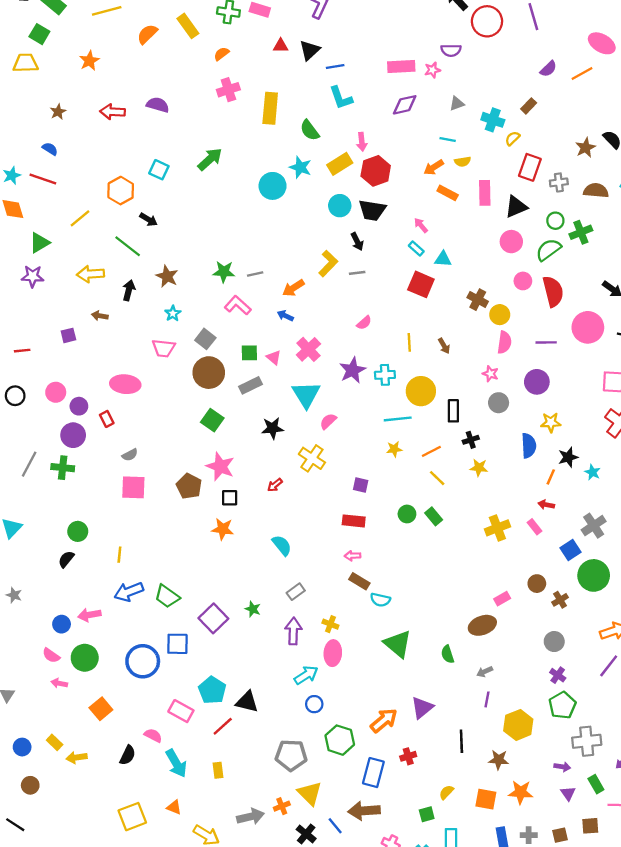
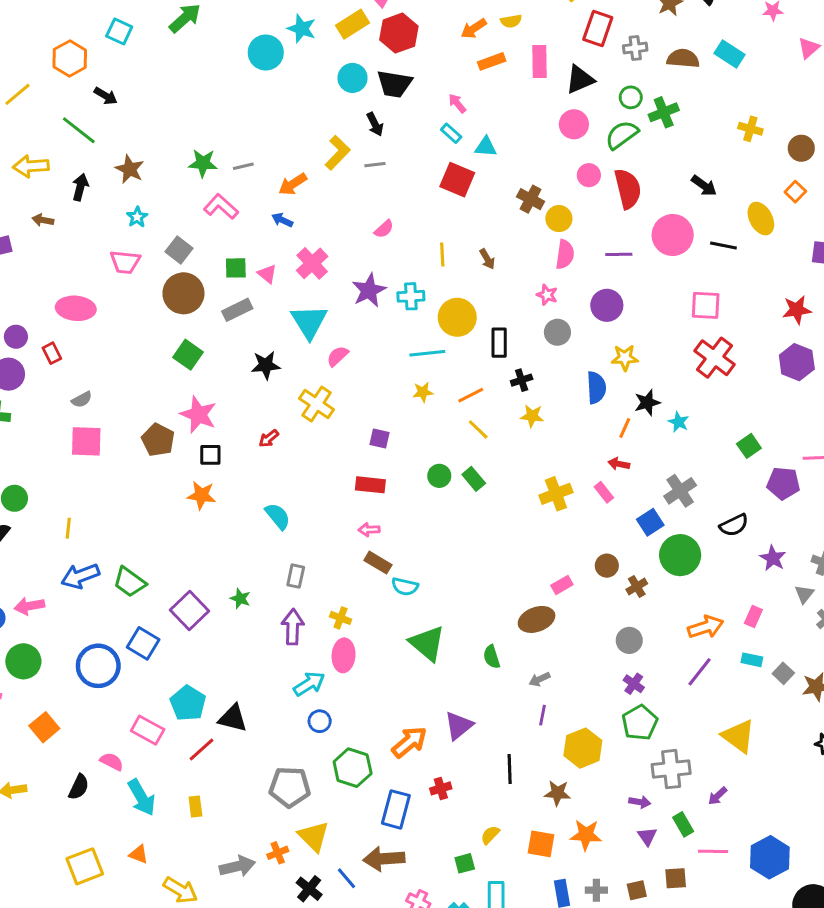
orange rectangle: (448, 193) -> (492, 61), turned -48
gray rectangle: (296, 592) -> (296, 576), turned -42
blue square: (177, 644) -> (143, 643), turned 30

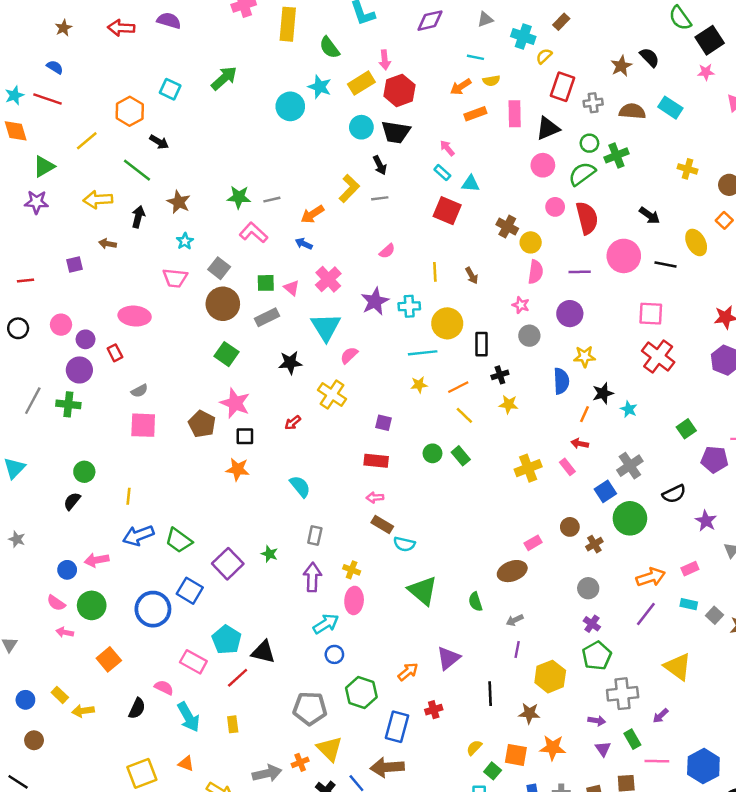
pink rectangle: (753, 616) -> (690, 569), turned 42
orange arrow: (409, 742) -> (408, 672), size x0.7
green square: (465, 863) -> (493, 771), moved, turned -35

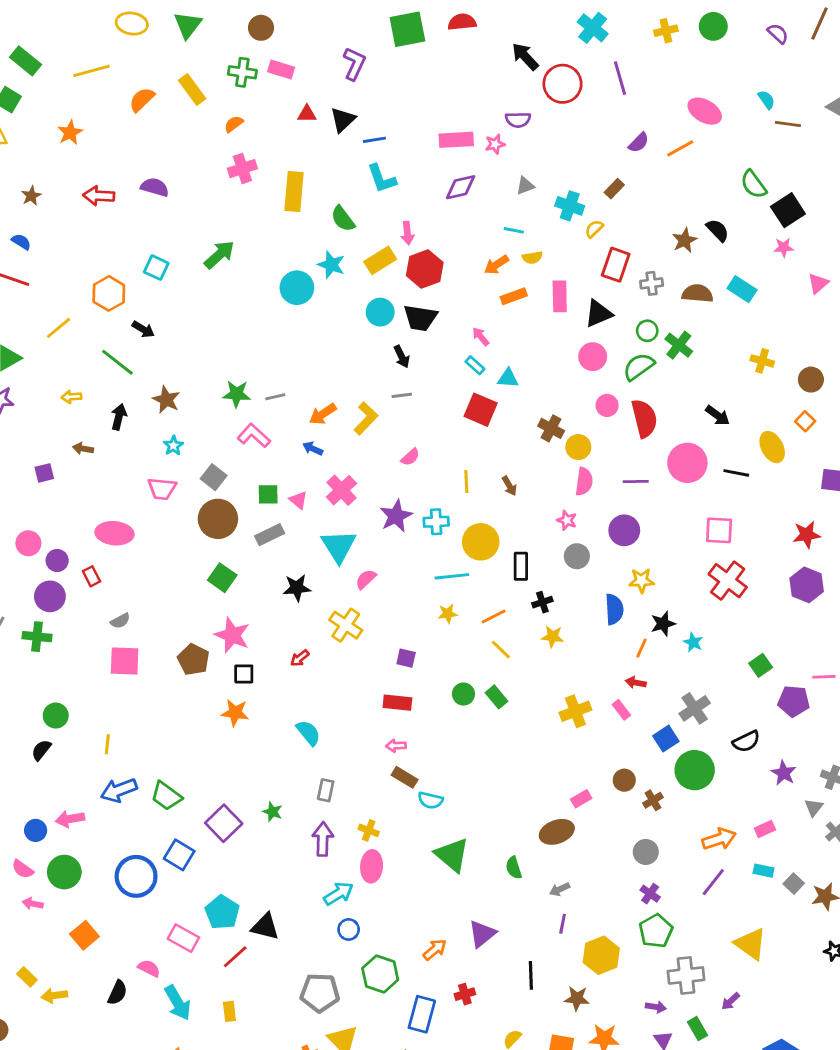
green cross: (616, 155) -> (679, 345), turned -30
yellow L-shape: (349, 189) -> (366, 418), moved
yellow arrow: (98, 200) -> (71, 397), size x0.6

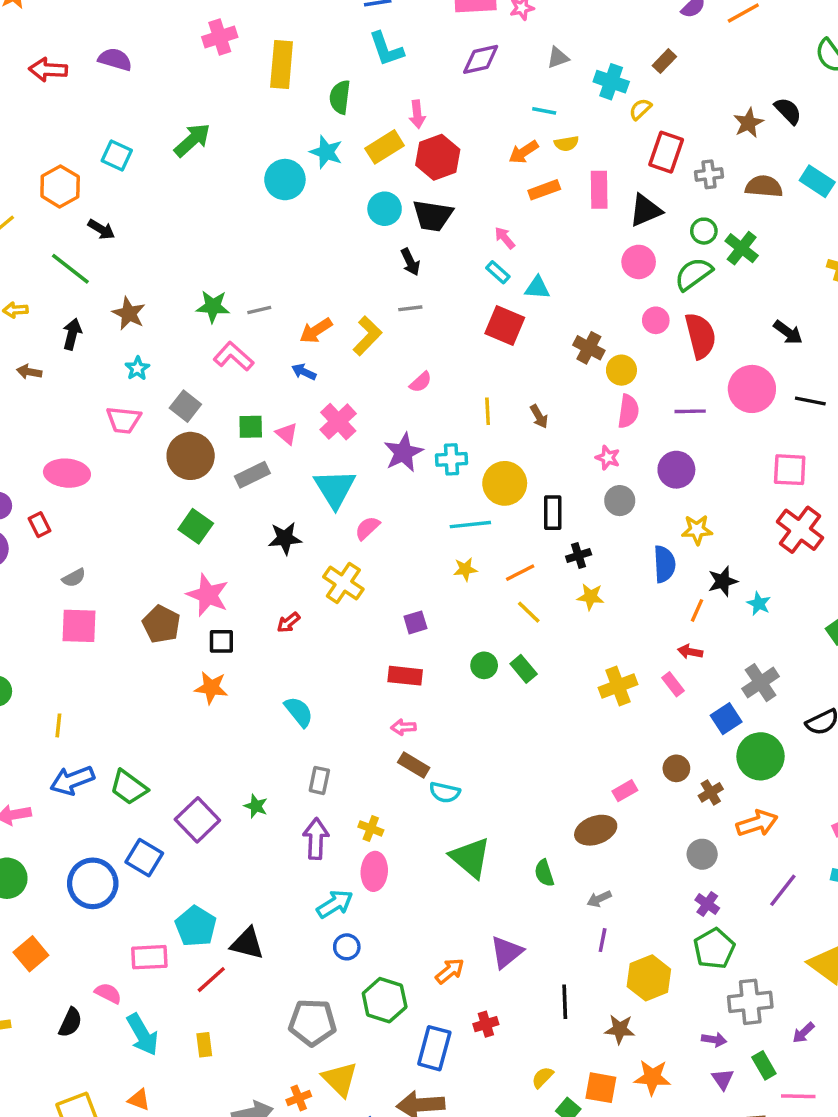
green semicircle: (343, 219) -> (340, 97), turned 44
purple square: (406, 658) -> (415, 622), turned -30
orange arrow: (719, 839) -> (757, 823), moved
pink rectangle: (183, 938) -> (149, 957), turned -32

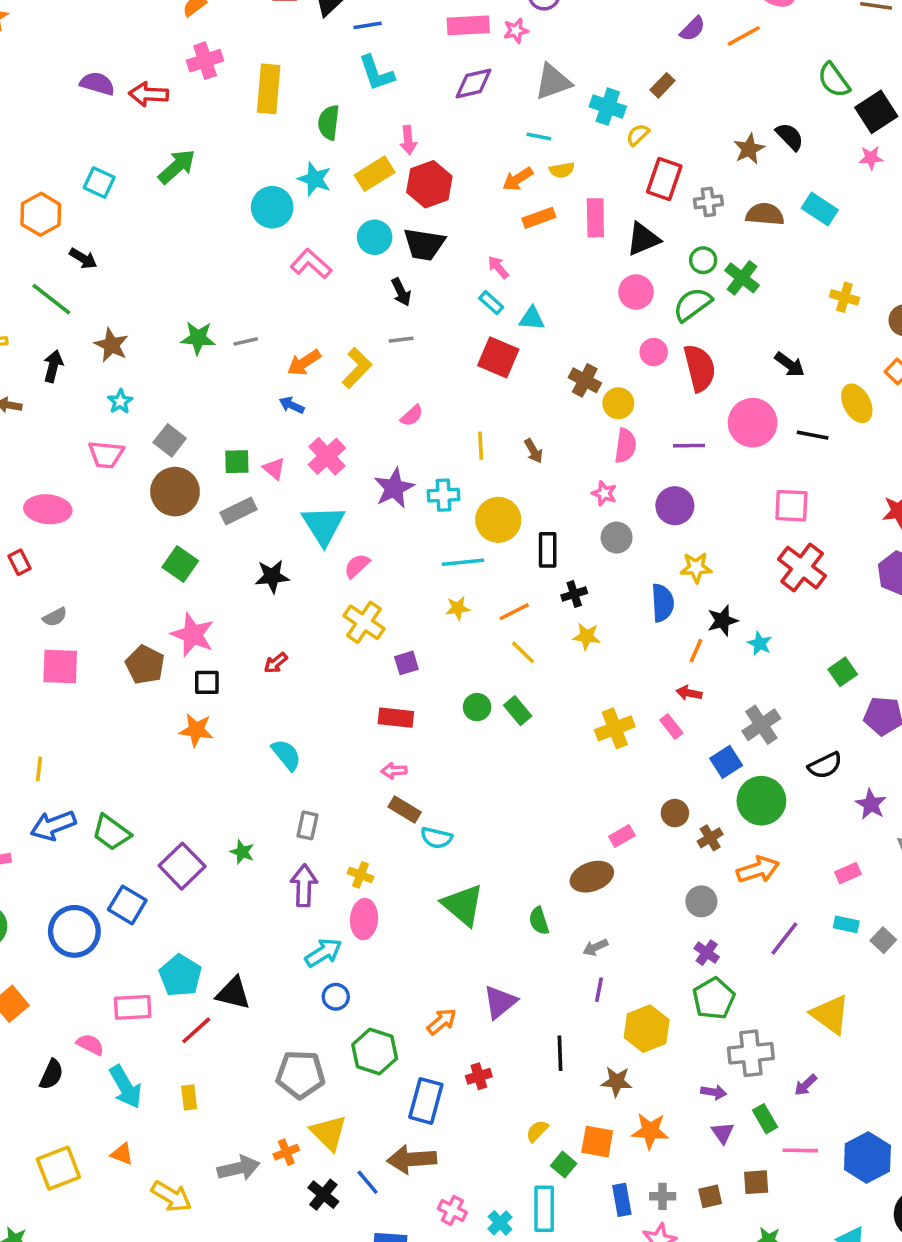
gray triangle: (558, 58) -> (553, 82), size x1.6
red arrow: (48, 70) -> (149, 94), moved
pink L-shape: (233, 356) -> (311, 264), moved
yellow cross: (343, 583) -> (364, 622), moved

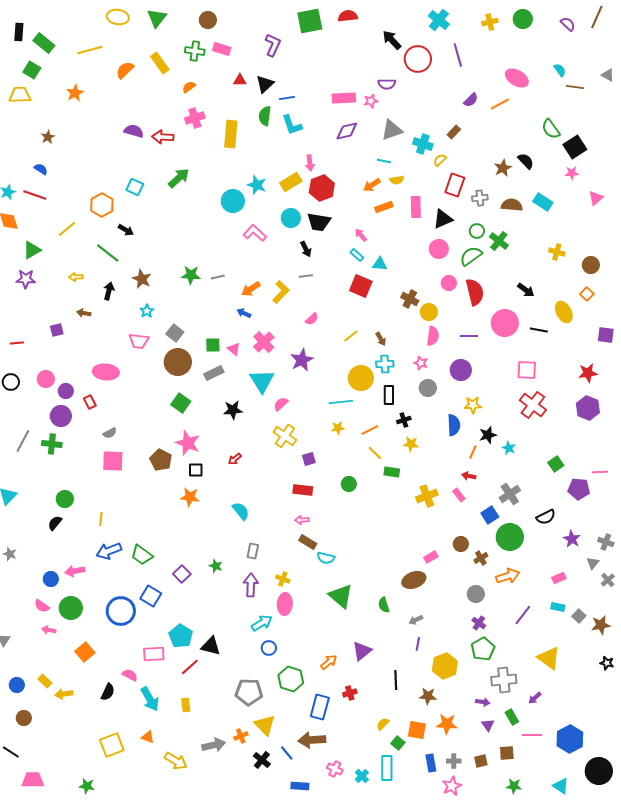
green semicircle: (329, 122) -> (265, 116), moved
yellow line: (481, 446) -> (351, 336), turned 56
cyan cross: (443, 495) -> (385, 364), moved
green rectangle: (518, 711) -> (392, 472), moved, turned -42
purple square: (182, 866) -> (182, 574), size x0.7

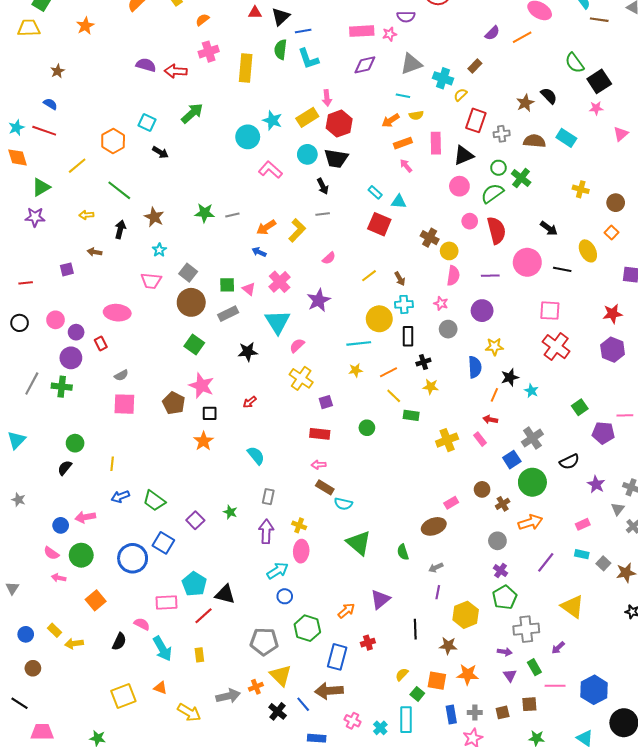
black arrow: (126, 230) -> (160, 152), moved
pink arrow: (361, 235) -> (406, 166), moved
orange star: (190, 497) -> (204, 441), turned 30
blue arrow: (109, 551) -> (120, 497), size x0.7

